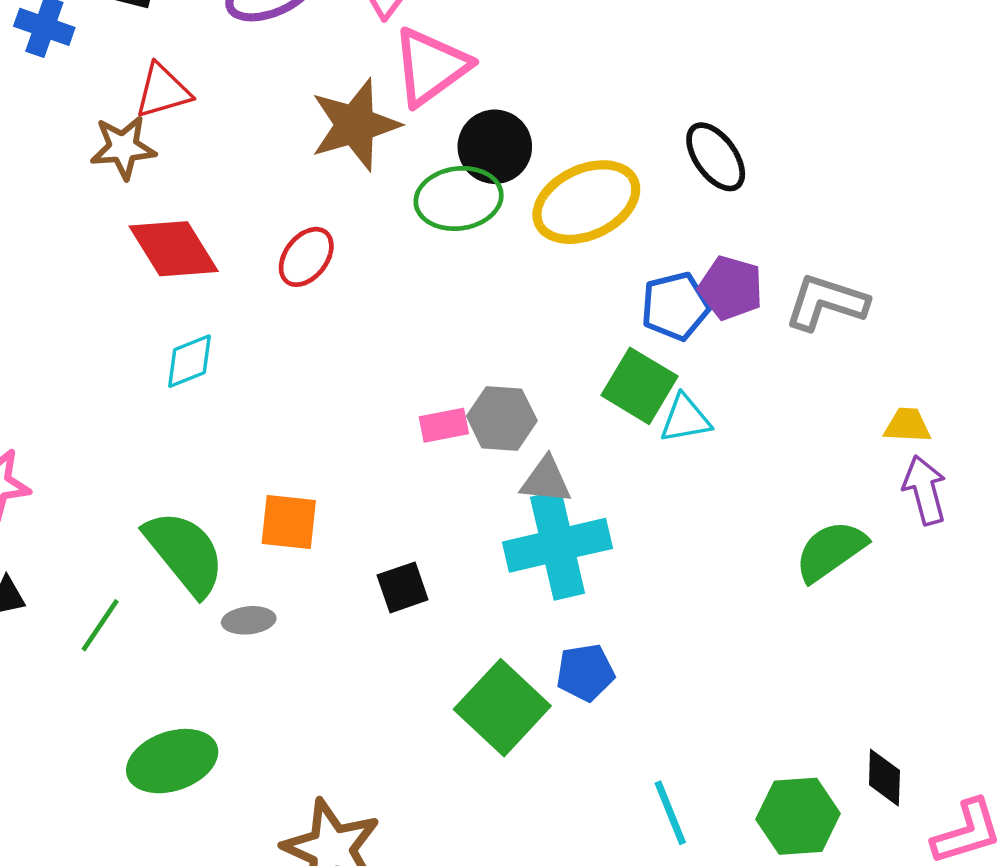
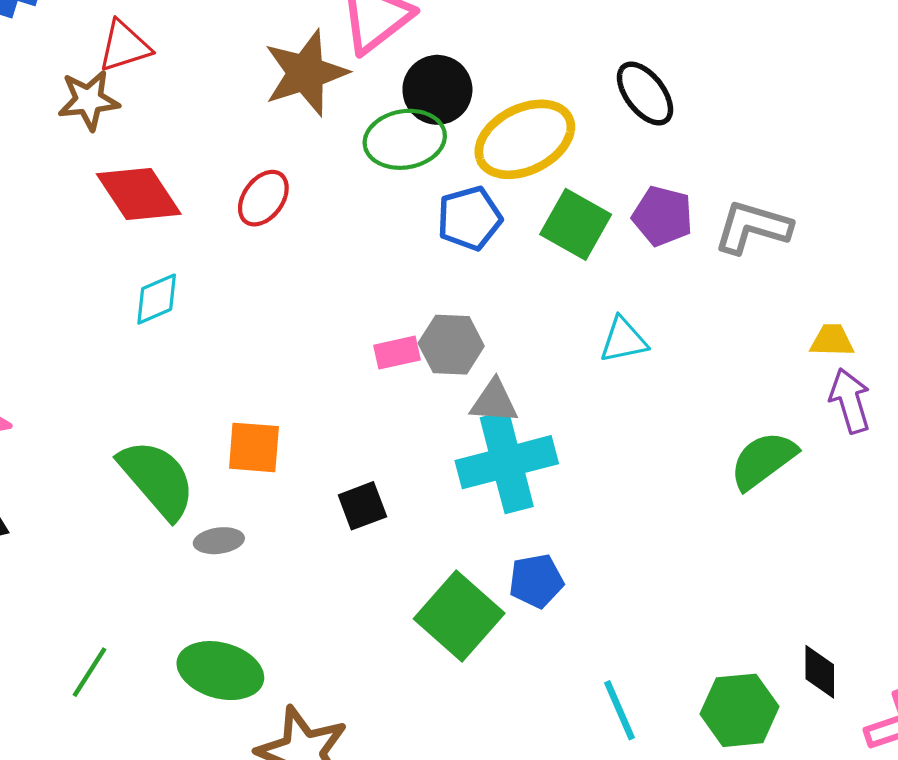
blue pentagon: (675, 306) -> (469, 218), moved
green square: (640, 386) -> (576, 224), moved
green line: (100, 625) -> (89, 672), moved
green ellipse: (172, 761) -> (220, 671), moved, turned 36

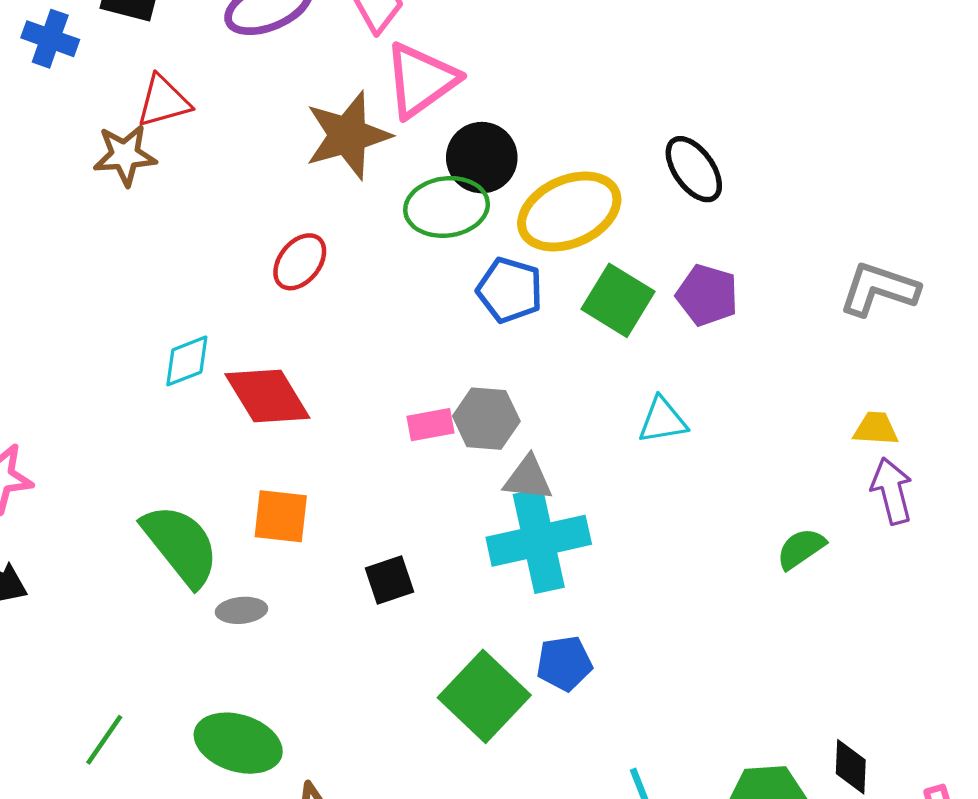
red diamond: (139, 194) -> (267, 396), moved
blue pentagon: (469, 218) -> (510, 290), turned 30
gray L-shape: (753, 227) -> (879, 289), moved
green semicircle: (763, 460) -> (801, 549), size x0.7

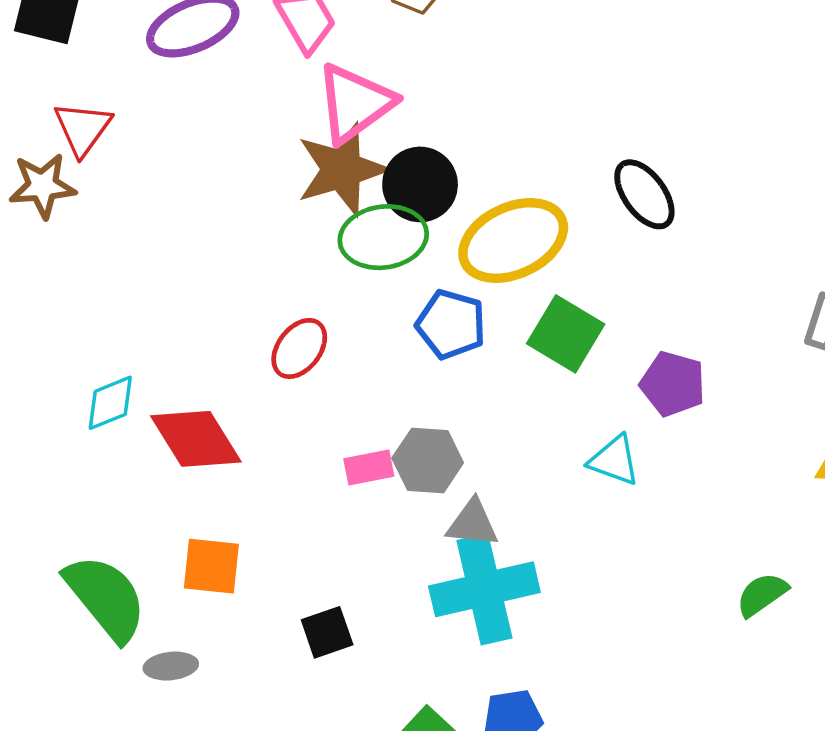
red triangle: (163, 101) -> (83, 128), turned -38
brown star: (348, 135) -> (342, 169), moved
red ellipse: (300, 262) -> (299, 348), moved
purple pentagon: (707, 295) -> (673, 384), moved
cyan triangle: (663, 420) -> (614, 460), turned 30

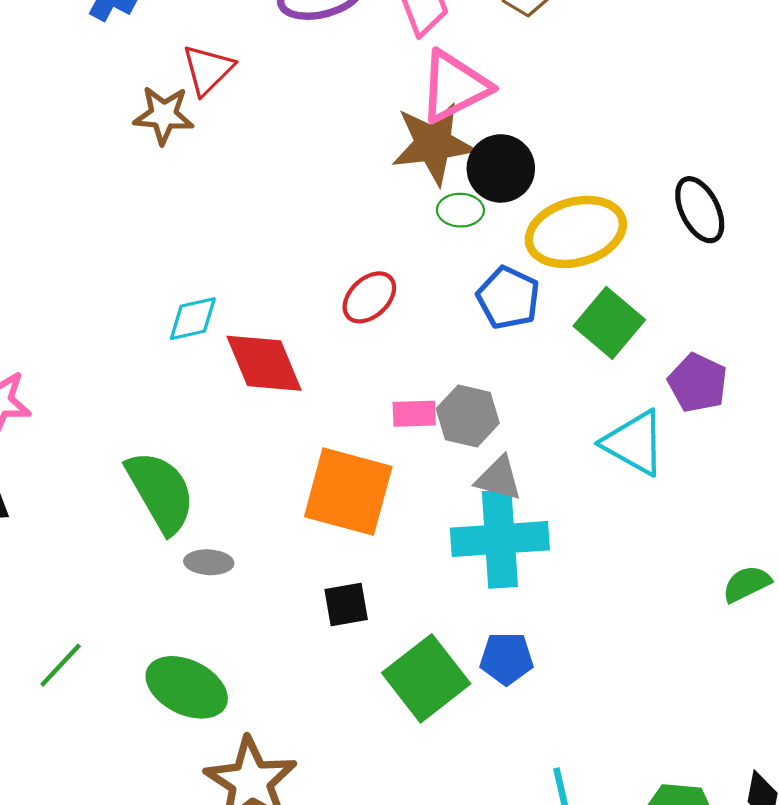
green ellipse: (383, 237) -> (460, 210), size x0.6
cyan triangle: (614, 460) -> (634, 443), size x1.4
orange square: (211, 566) -> (348, 492), moved, size x1.6
black square: (327, 632) -> (346, 604), moved

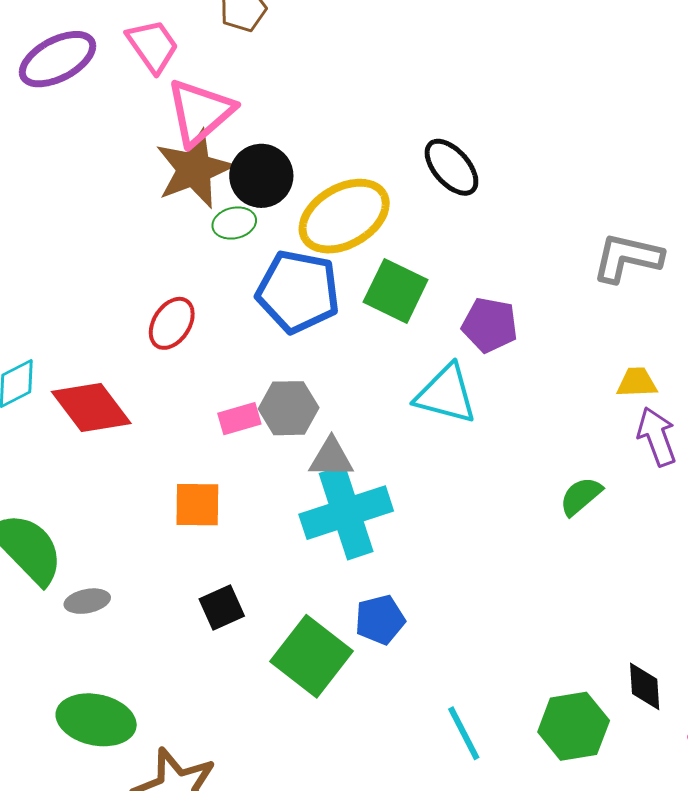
blue pentagon: (508, 298) -> (298, 292), size x1.4
orange square: (348, 492) -> (197, 505), size x0.6

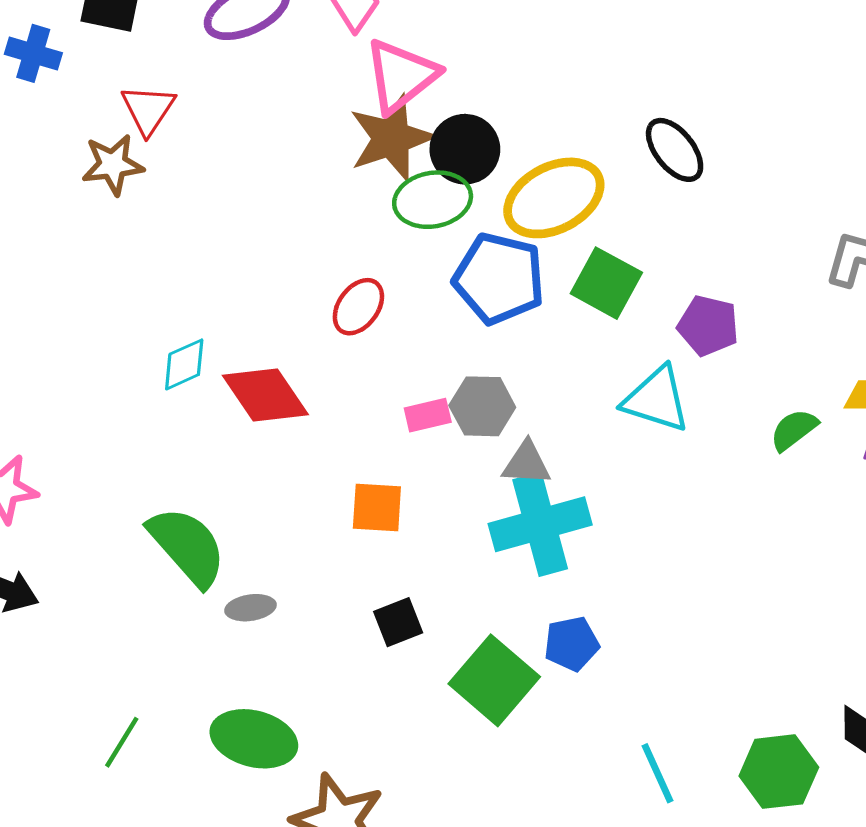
green ellipse: (234, 223) -> (433, 200), size x1.6
green semicircle: (581, 496) -> (794, 430), moved

